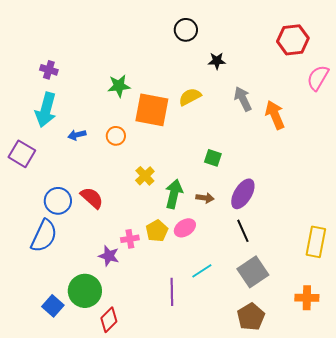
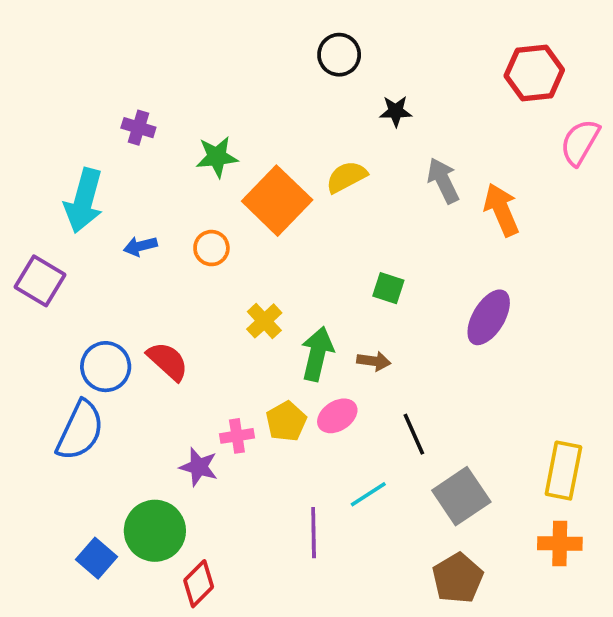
purple cross: (49, 70) -> (138, 128), moved
orange square: (152, 110) -> (277, 201), turned 33
purple ellipse: (243, 194) -> (489, 317), moved
black line: (243, 231) -> (414, 434), moved
yellow rectangle: (316, 242) -> (563, 471), moved

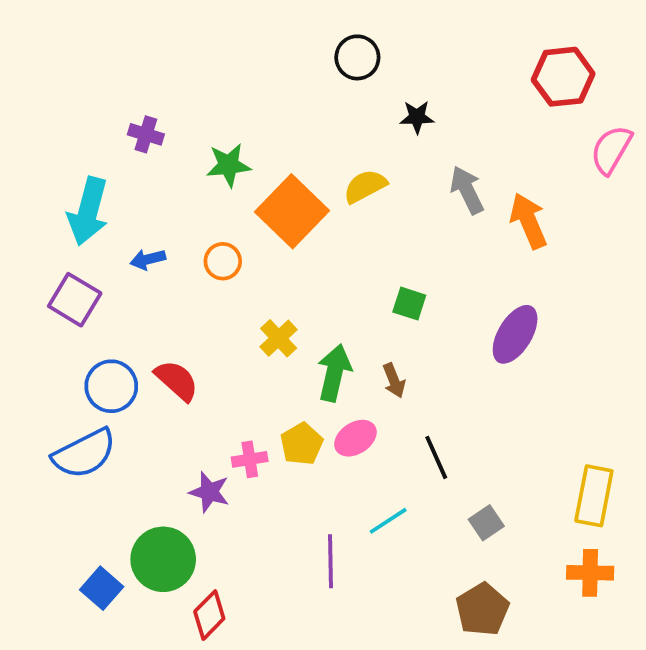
purple square: (40, 281) -> (75, 300), moved
brown arrow: (374, 361) -> (394, 380), turned 60
blue semicircle: (80, 430) -> (84, 454), turned 38
gray square: (461, 496) -> (486, 523), size x0.6

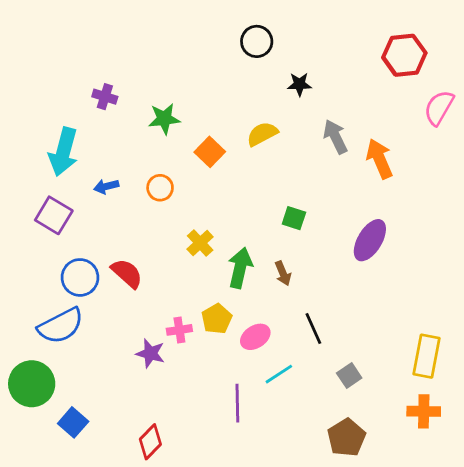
orange square: (292, 211) -> (210, 152), size x0.6
pink ellipse: (355, 438) -> (255, 337), moved
green circle: (163, 559) -> (32, 384), moved

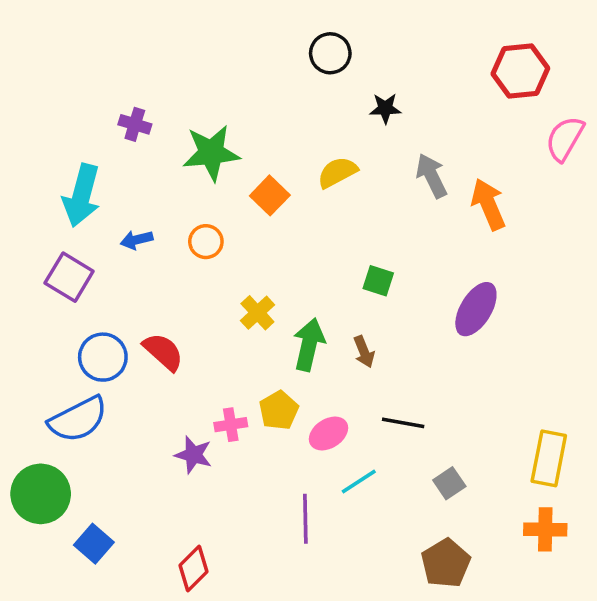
green star: (164, 119) -> (211, 153), size x1.4
black line: (313, 329) -> (403, 423), turned -56

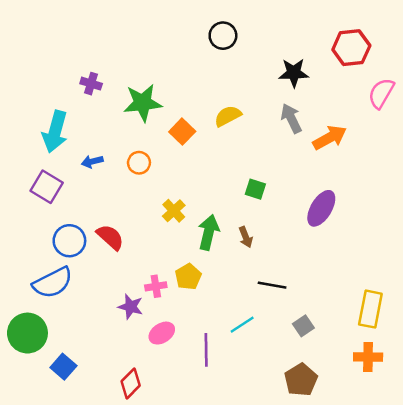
black star: (385, 108) -> (294, 73), moved, size x1.4
orange arrow: (488, 204) -> (330, 138), turned 84
pink ellipse: (328, 433) -> (162, 333), moved

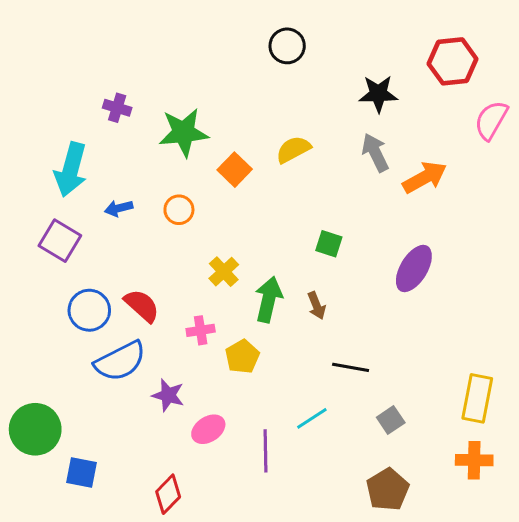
blue semicircle: (53, 283) -> (120, 361), moved
pink cross: (156, 286) -> (201, 330), moved
blue square: (63, 367) -> (82, 473), turned -30

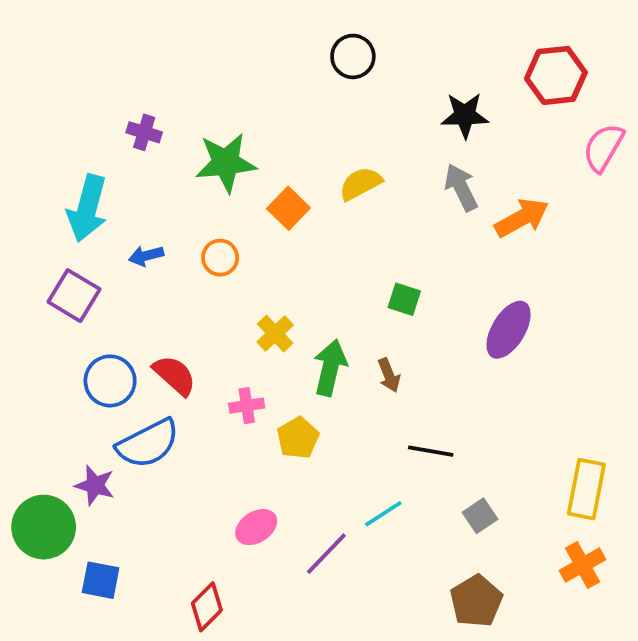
purple star: (168, 395) -> (95, 485), moved
purple line: (265, 451) -> (326, 554), turned 45
orange cross: (474, 460) -> (583, 565), turned -30

